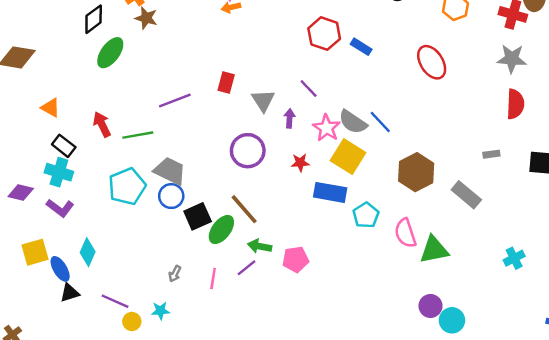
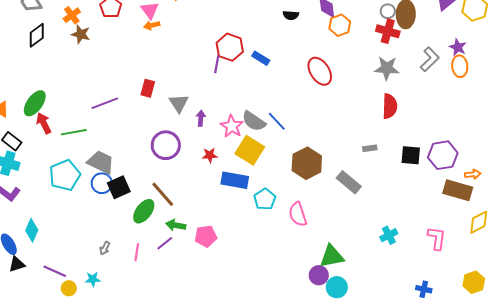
green ellipse: (110, 53) -> (35, 103), moved
purple line: (309, 89) -> (217, 64), moved, turned 54
black square: (198, 216) -> (119, 187), moved
green triangle: (434, 250) -> (332, 256), moved

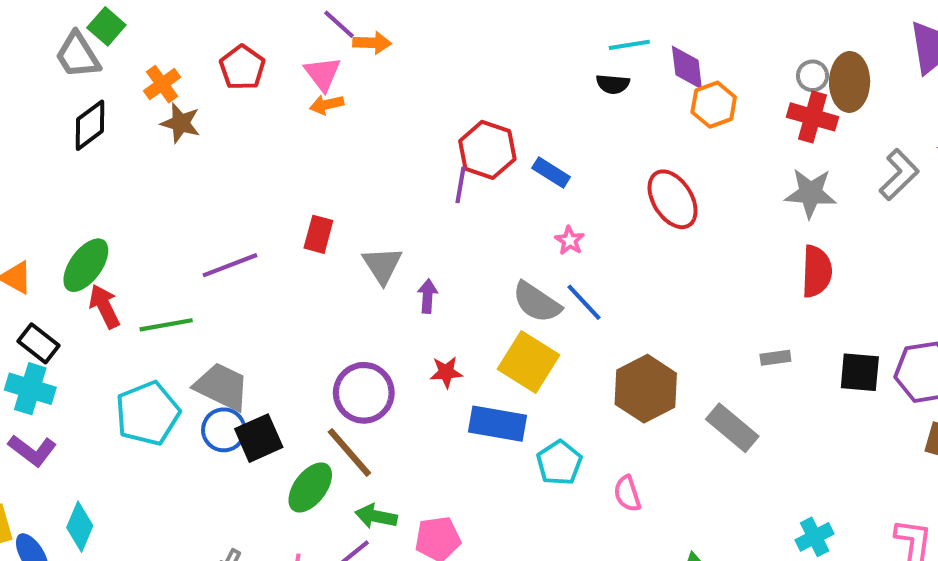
pink star: (232, 126) -> (570, 240), moved, size x0.6
purple circle: (166, 145) -> (364, 393), moved
pink semicircle: (298, 214) -> (627, 494), size x0.7

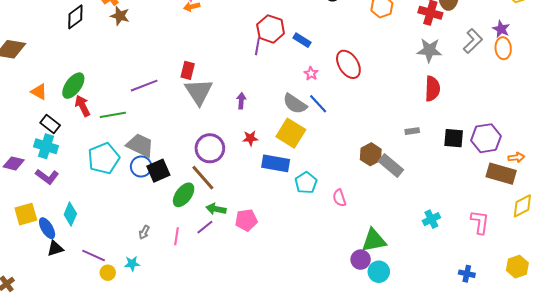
red ellipse: (673, 199) -> (348, 64), moved
gray triangle: (382, 265) -> (199, 92), moved, size x1.4
brown hexagon: (646, 389) -> (371, 154), moved, size x0.7

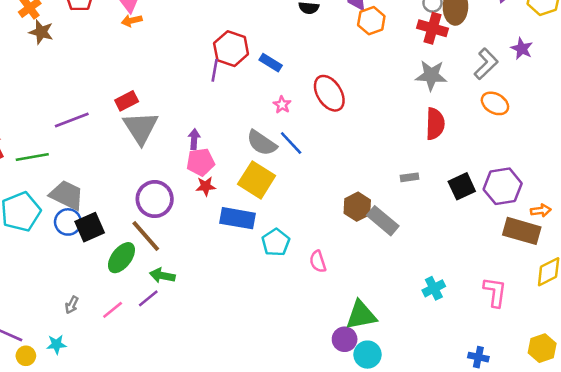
orange ellipse: (503, 48) -> (495, 103), moved, turned -55
red rectangle: (188, 70) -> (127, 101), turned 48
black square: (454, 138) -> (462, 186), turned -30
pink pentagon: (246, 220) -> (201, 162), moved
pink line: (177, 236) -> (113, 310), turned 42

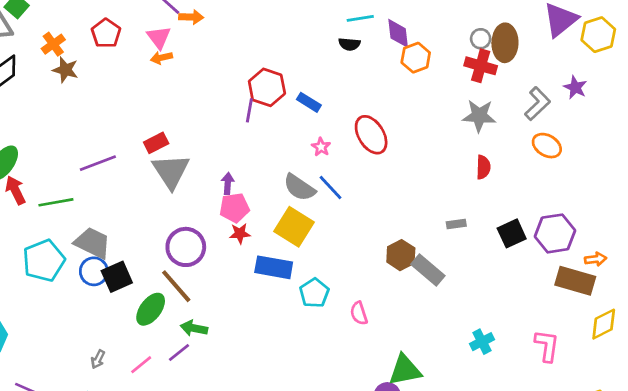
red semicircle: (435, 124) -> (483, 167), size x0.7

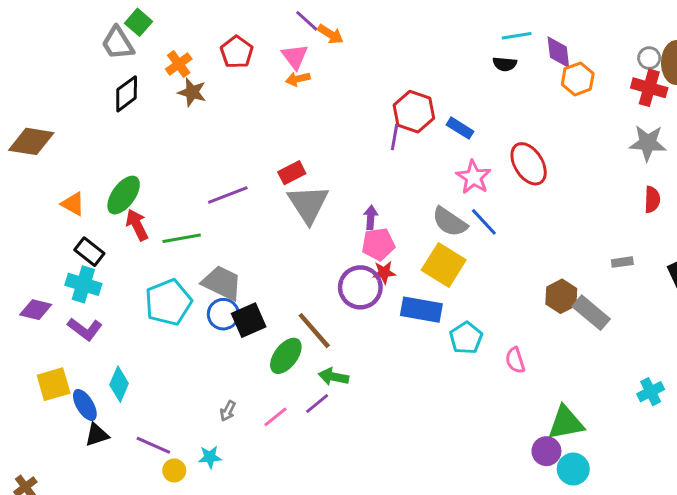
orange arrow: (191, 17) -> (331, 34), turned 30
pink star: (321, 147) -> (473, 177), size x1.6
purple circle: (186, 247) -> (360, 287), moved

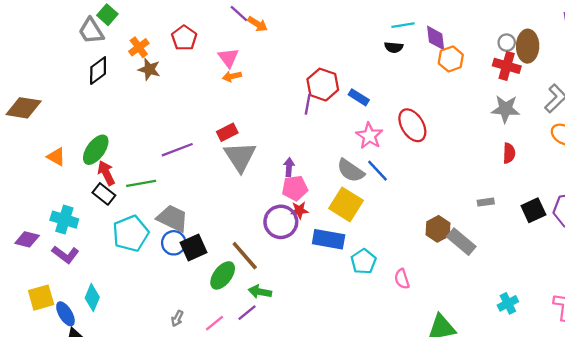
pink triangle: (295, 57) -> (228, 58), moved
orange arrow: (298, 79) -> (232, 76), moved
black rectangle: (89, 252) -> (104, 194), moved

